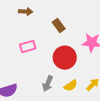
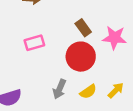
brown rectangle: (59, 26) -> (83, 28), moved

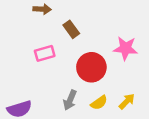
brown rectangle: (83, 28) -> (71, 29), moved

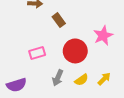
pink star: (126, 48) -> (103, 36), turned -30
pink rectangle: (45, 53) -> (37, 53), moved

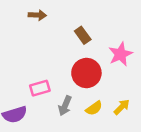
brown rectangle: (59, 20) -> (83, 35), moved
pink rectangle: (37, 53) -> (40, 88), moved

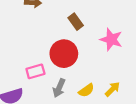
pink star: (120, 54) -> (111, 39), turned -30
red circle: (86, 73) -> (64, 54), moved

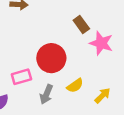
brown rectangle: (76, 22) -> (81, 24), moved
yellow semicircle: (86, 90) -> (75, 86), moved

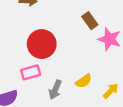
red circle: (51, 58) -> (42, 44), moved

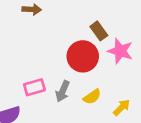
red circle: (42, 44) -> (83, 56), moved
gray arrow: (55, 90) -> (63, 91), moved

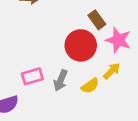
yellow arrow: (122, 107) -> (112, 71), moved

